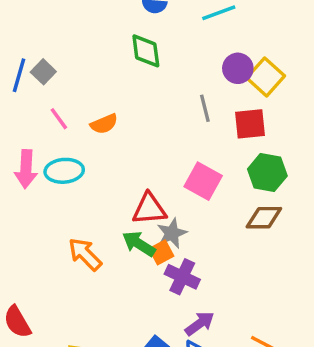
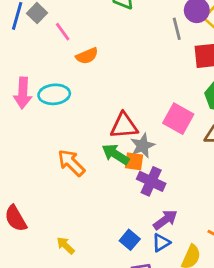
gray line: (205, 108) -> (177, 29), moved
pink line: (59, 119) -> (63, 32), moved
pink square: (203, 181) -> (178, 119), moved
orange square: (161, 252) -> (134, 161), turned 36

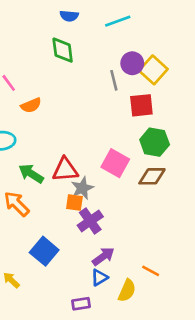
green arrow: (115, 154) -> (31, 174), moved
purple cross: (151, 181) -> (90, 221), turned 30
blue square: (130, 240) -> (44, 251), moved, size x1.5

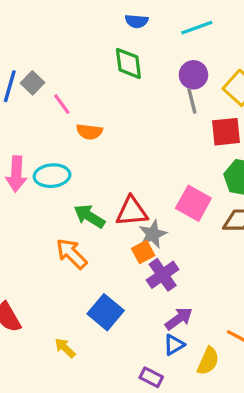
purple circle: (132, 63) -> (193, 75), moved
orange semicircle: (31, 105) -> (89, 132), turned 30
orange square: (74, 203) -> (143, 252), turned -36
purple rectangle: (81, 304) -> (151, 377), turned 36

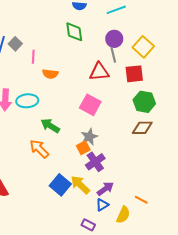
pink line: (62, 104) -> (33, 57), turned 40
pink square: (193, 203) -> (90, 105), moved
red triangle: (132, 211) -> (99, 72), moved
yellow arrow: (65, 348) -> (80, 185), moved, size x1.5

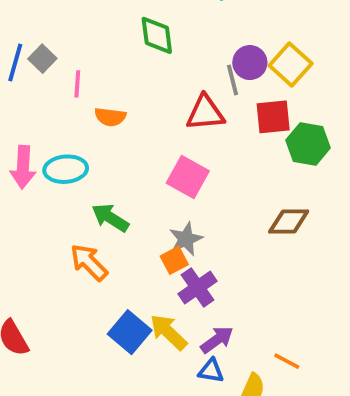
purple circle: (114, 39) -> (250, 63), moved
green hexagon: (144, 102) -> (308, 144), moved
blue triangle: (102, 205) -> (211, 371), turned 40

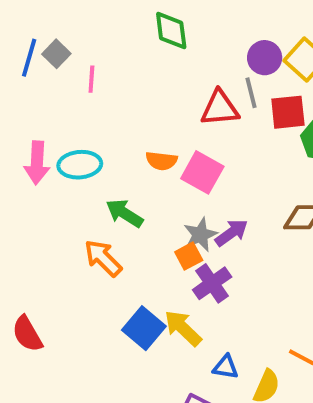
gray line: (232, 80) -> (251, 93), moved
orange semicircle: (110, 117) -> (161, 161), moved
purple arrow: (217, 340) -> (231, 233), moved

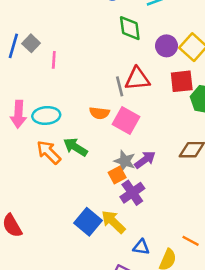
green diamond: (171, 30) -> (130, 28), moved
gray line: (251, 93) -> (120, 86), moved
gray star: (200, 235) -> (125, 161), turned -30
orange arrow: (103, 258) -> (49, 152), moved

